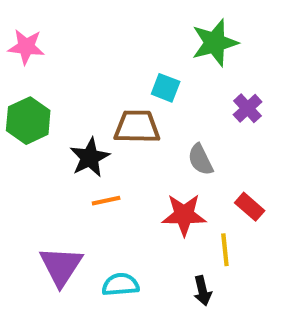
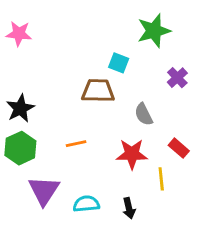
green hexagon: (28, 121) -> (20, 148), moved
black star: (90, 157) -> (20, 108), moved
black arrow: (202, 291) -> (129, 208), moved

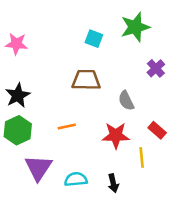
pink star: (19, 34) -> (16, 44), moved
cyan square: (119, 63) -> (94, 39), moved

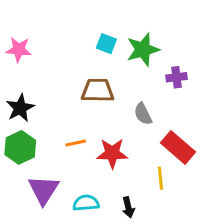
green star: (135, 27) -> (143, 50), moved
purple cross: (156, 68) -> (177, 77), turned 36
red rectangle: (157, 130) -> (178, 147), size x1.6
red star: (116, 135) -> (112, 153), moved

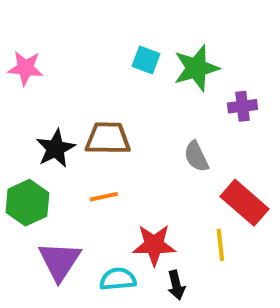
brown trapezoid: (98, 90) -> (108, 138), moved
black star: (20, 108) -> (56, 148), moved
red star: (112, 153) -> (154, 245), moved

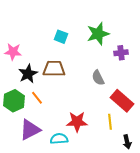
cyan square: (146, 60) -> (61, 37), moved
pink star: (25, 68) -> (13, 52), moved
orange line: (104, 197) -> (37, 98), moved, turned 64
purple triangle: (60, 261) -> (30, 130), turned 30
black arrow: (176, 285) -> (127, 142), moved

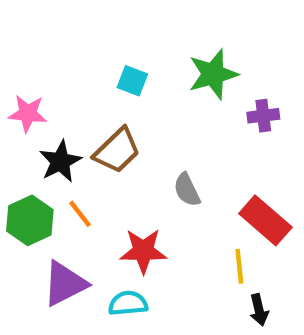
brown trapezoid: (54, 69) -> (117, 151), turned 135
gray semicircle: (98, 78) -> (187, 190), moved
red star: (77, 122) -> (143, 251), moved
black arrow: (127, 142) -> (259, 310), moved

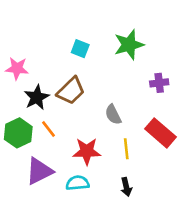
purple cross: (263, 116) -> (159, 83), moved
yellow line: (239, 266) -> (126, 149), moved
black arrow: (259, 310) -> (126, 187), moved

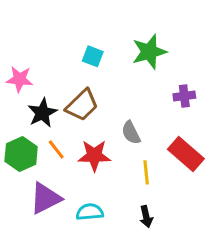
red star: (87, 151) -> (94, 156), moved

